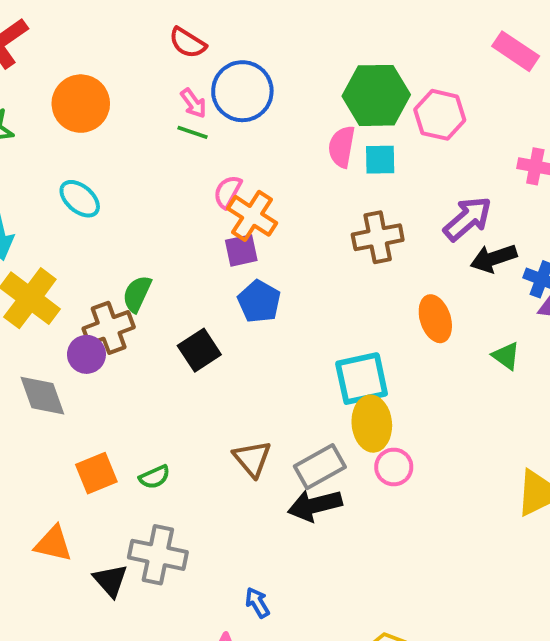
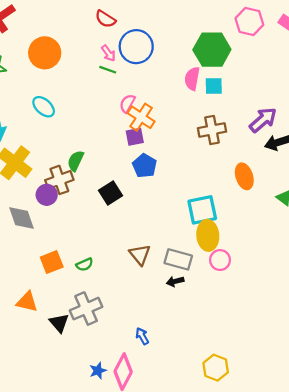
pink hexagon: (440, 115) -> (249, 21), moved
gray rectangle: (320, 467) -> (178, 259), turned 44
black arrow: (315, 505) -> (175, 281), size x0.6
gray cross: (158, 555) -> (86, 309), turned -36

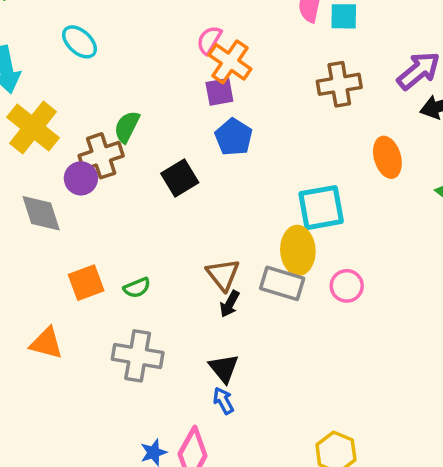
yellow ellipse: (208, 235) -> (298, 250), moved
black arrow: (175, 281) -> (230, 304), moved, turned -49
gray cross: (86, 309) -> (138, 356), turned 32
black triangle: (59, 323) -> (224, 368), moved

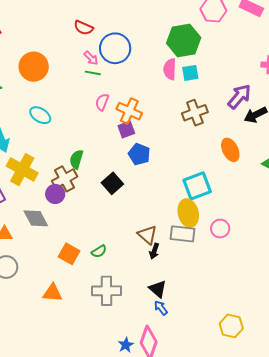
pink semicircle: (209, 40) -> (102, 102), moved
orange square: (86, 283) -> (69, 254), turned -30

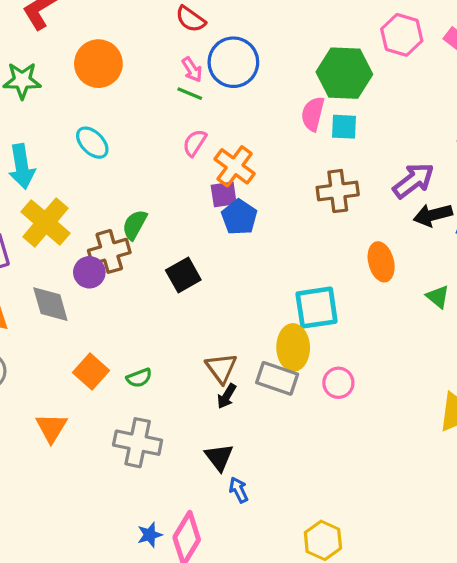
blue pentagon: (139, 154) -> (239, 217), moved
orange triangle: (52, 293) -> (51, 428), turned 45
blue arrow: (161, 308) -> (239, 490), moved

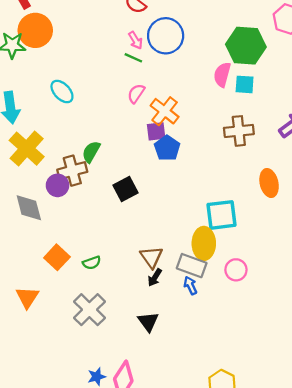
orange circle: (98, 64) -> (35, 30), moved
gray cross: (138, 443) -> (89, 310), turned 32
blue arrow: (239, 490) -> (190, 285), moved

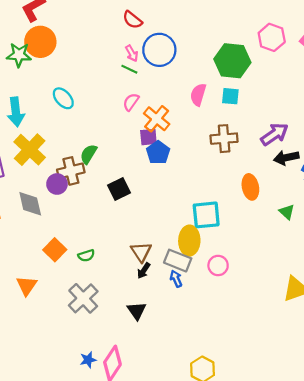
pink semicircle: (222, 75) -> (198, 95), moved

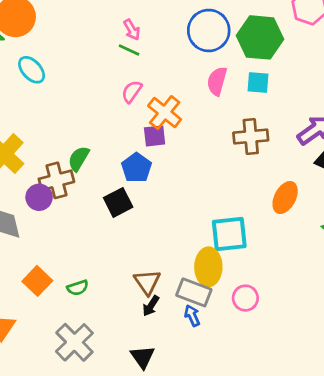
blue circle: (159, 50) -> (209, 30), moved
cyan ellipse: (63, 98) -> (32, 70), moved
blue pentagon: (158, 153) -> (137, 168), moved
orange ellipse: (250, 187) -> (285, 198), turned 40

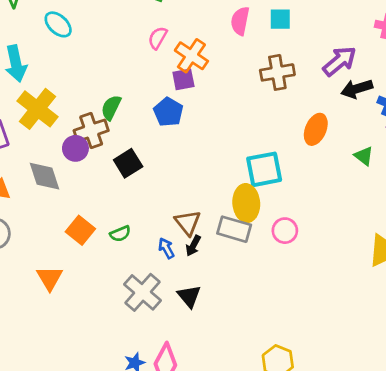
black square: (118, 202) -> (128, 163), moved
blue arrow: (192, 316) -> (166, 248), moved
gray cross: (74, 342) -> (143, 292), moved

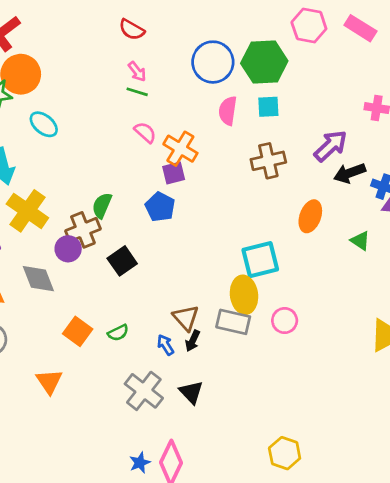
pink semicircle: (158, 38) -> (145, 132), turned 105

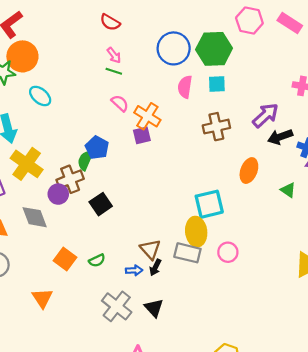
blue pentagon: (160, 207) -> (97, 148), moved
blue arrow: (166, 345) -> (134, 270), turned 119

